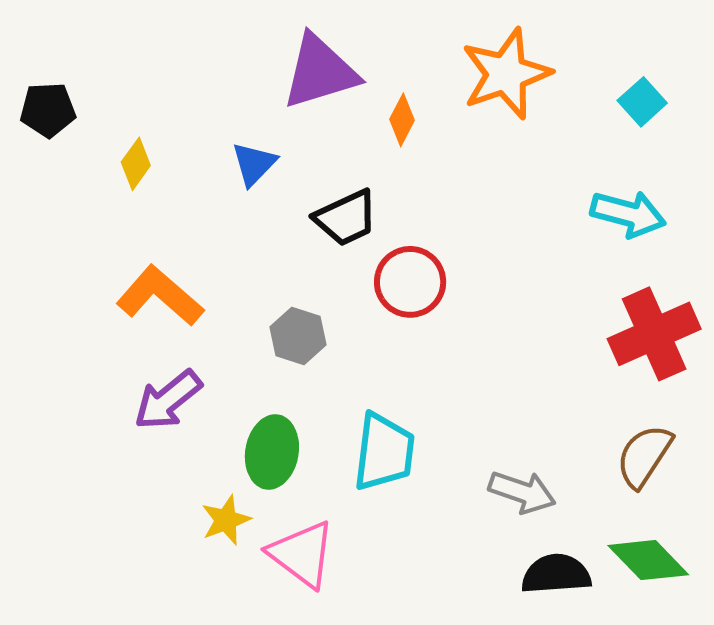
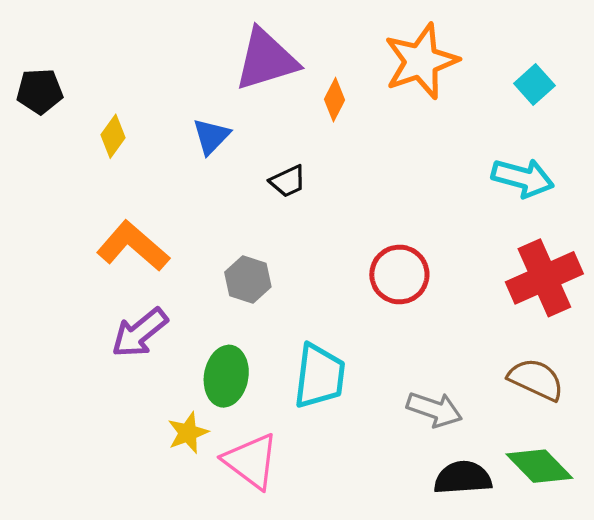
black trapezoid: (346, 218) -> (288, 181), size x0.7
red circle: (410, 282) -> (399, 275), moved
brown semicircle: (644, 456) -> (536, 379), turned 82

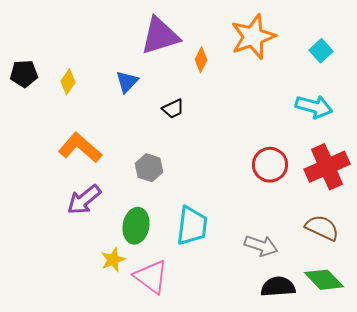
black pentagon: (40, 91) -> (24, 74), moved
red circle: (399, 275) -> (270, 165), moved

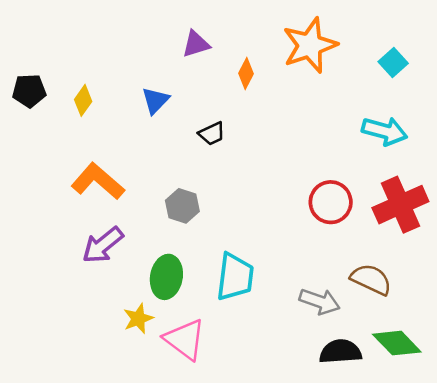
purple triangle: (160, 36) -> (196, 44), size x0.6
brown semicircle: (322, 228) -> (371, 279), moved

